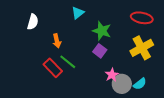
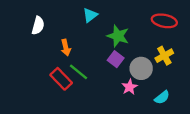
yellow cross: (142, 48) -> (164, 56), size x0.7
gray circle: (122, 84) -> (141, 68), moved

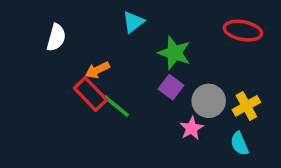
orange arrow: (66, 48) -> (97, 70), turned 77
yellow cross: (164, 56) -> (246, 106), moved
red rectangle: (61, 79) -> (90, 94), moved
cyan semicircle: (162, 97) -> (239, 144), turned 105

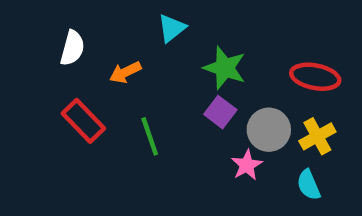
red ellipse: (243, 31) -> (315, 77), moved
orange arrow: (97, 70) -> (125, 72), moved
red rectangle: (90, 94) -> (83, 121), moved
green line: (116, 106) -> (150, 136), turned 32

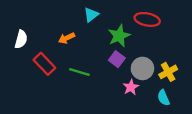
white semicircle: (72, 48) -> (21, 39), moved
green star: (225, 68) -> (119, 36), turned 30
red ellipse: (315, 77) -> (147, 19), moved
green line: (150, 136) -> (79, 72), turned -54

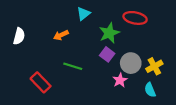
red rectangle: (44, 64) -> (41, 82), moved

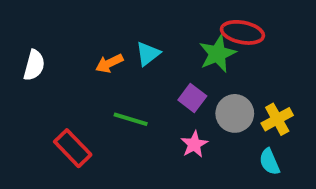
cyan triangle: (83, 14) -> (148, 54), moved
green star: (109, 33) -> (217, 54), moved
pink star: (120, 80) -> (194, 144), moved

